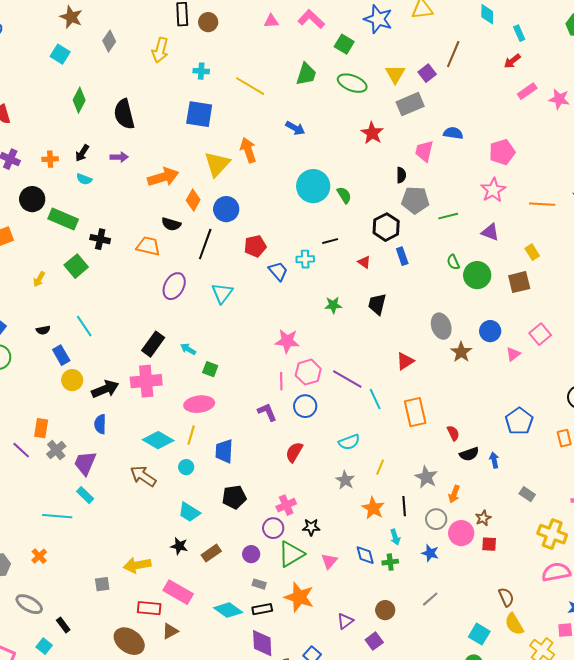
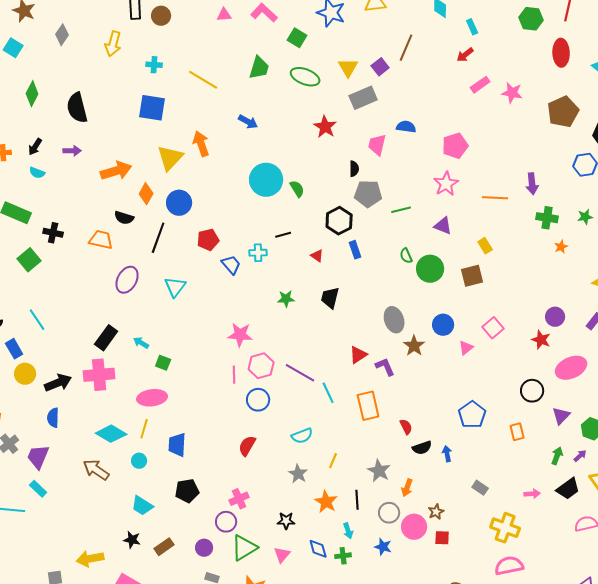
purple L-shape: (267, 412) -> (385, 367), moved
black star: (311, 527) -> (286, 521), moved

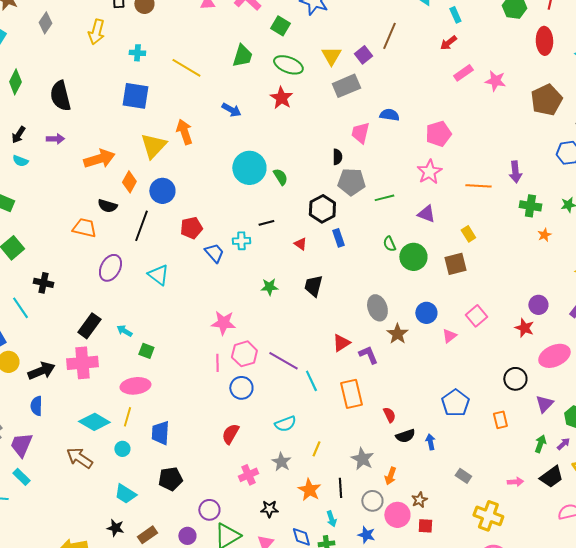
red star: (325, 127) -> (281, 98), moved
black cross: (53, 233) -> (43, 283), moved
cyan triangle: (175, 287) -> (158, 275), turned -30
pink cross: (239, 499) -> (248, 475), moved

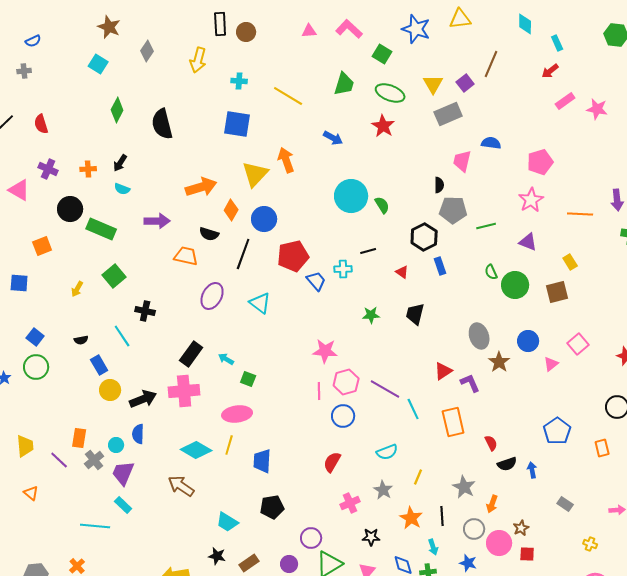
purple arrow: (55, 139) -> (157, 221), moved, size x1.4
red pentagon: (191, 228) -> (293, 256), size x1.4
cyan circle: (122, 449) -> (116, 445), moved
yellow cross: (488, 516) -> (590, 544), size x0.5

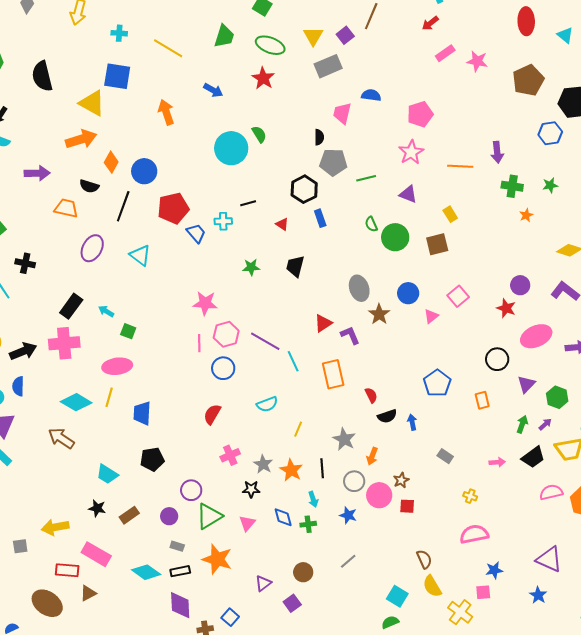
yellow triangle: (255, 174) -> (92, 103), moved, turned -44
green semicircle: (382, 205) -> (259, 134), moved
gray star: (383, 490) -> (263, 464), moved

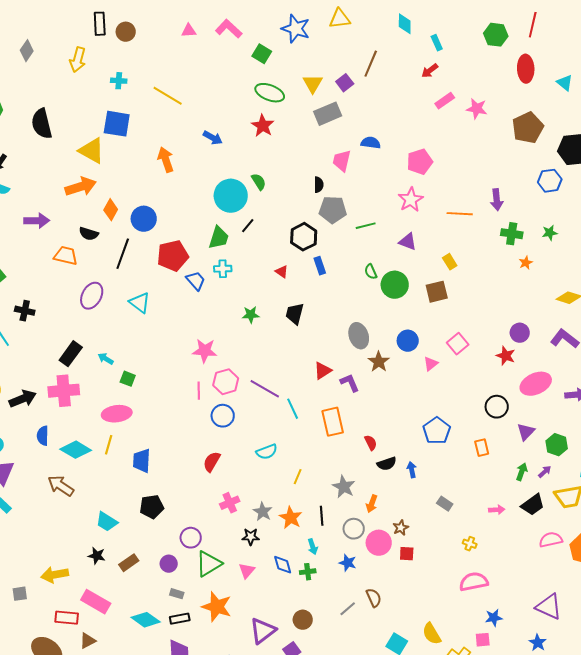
green trapezoid: (224, 36) -> (219, 238), moved
black line: (248, 203) -> (248, 226), moved, turned -35
blue semicircle: (18, 386) -> (43, 436), moved
brown semicircle: (424, 559) -> (374, 598), moved
purple triangle: (263, 583) -> (263, 631), size x1.6

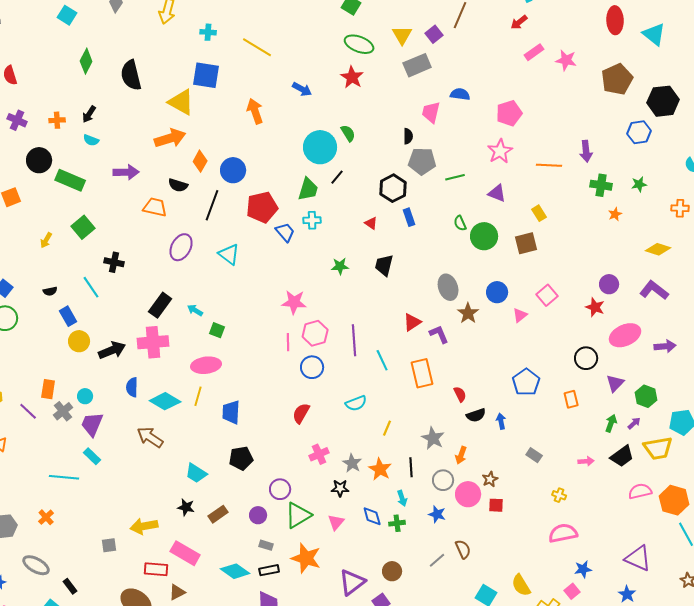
cyan triangle: (565, 83) -> (654, 34), size x1.4
purple line: (265, 389) -> (354, 340), turned 56
pink square: (483, 640) -> (572, 591), turned -35

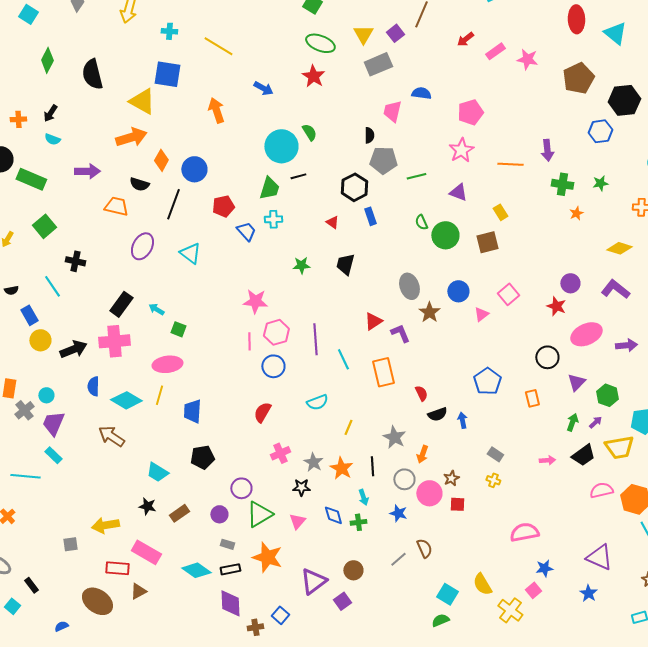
red arrow: (519, 22) -> (465, 39), moved
black line: (337, 177) -> (298, 176), turned 35
red pentagon: (262, 207) -> (223, 206), size x0.7
yellow cross: (559, 495) -> (493, 480), moved

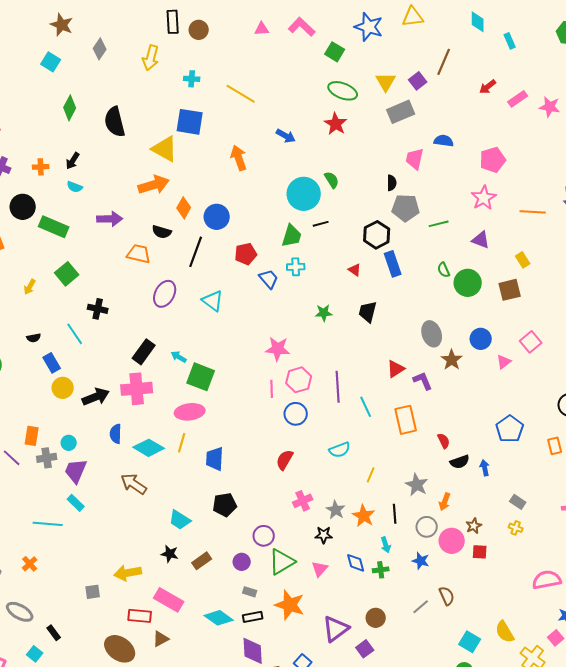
blue rectangle: (370, 216) -> (393, 264), size x1.4
green square: (178, 329) -> (201, 377), size x1.8
gray cross: (24, 410) -> (47, 458), turned 30

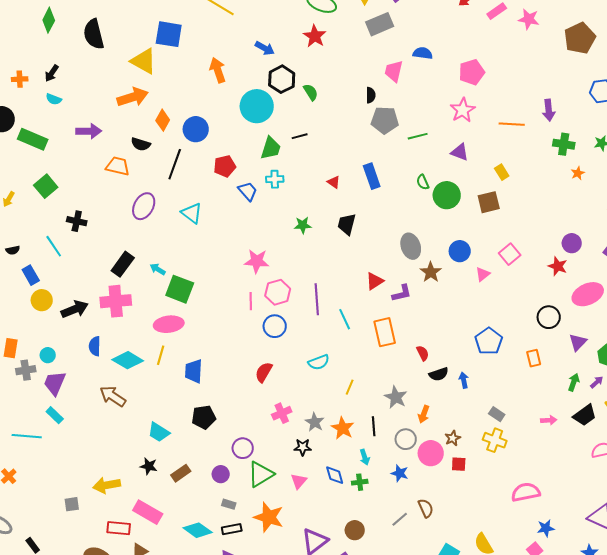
cyan circle: (304, 194) -> (257, 106), moved
black hexagon: (377, 235) -> (282, 79), moved
purple L-shape: (423, 381) -> (402, 293), turned 100
yellow cross: (516, 528) -> (495, 440), size x1.6

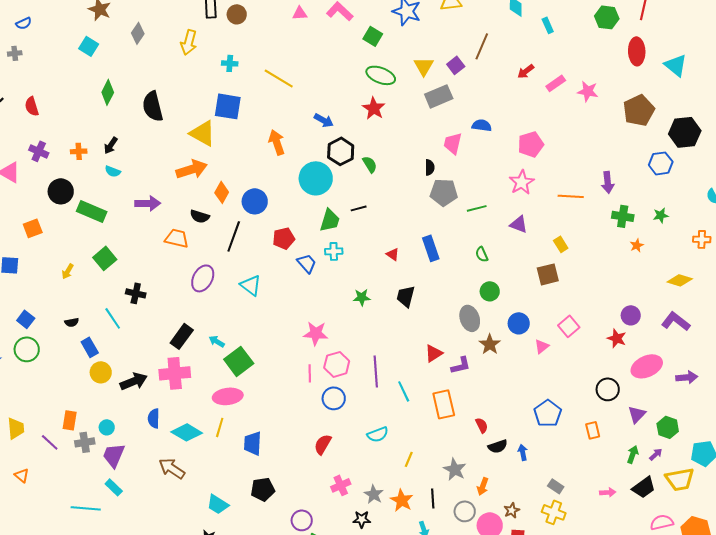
green circle: (447, 195) -> (490, 291), moved, size x0.7
green square: (180, 289) -> (239, 361), turned 32

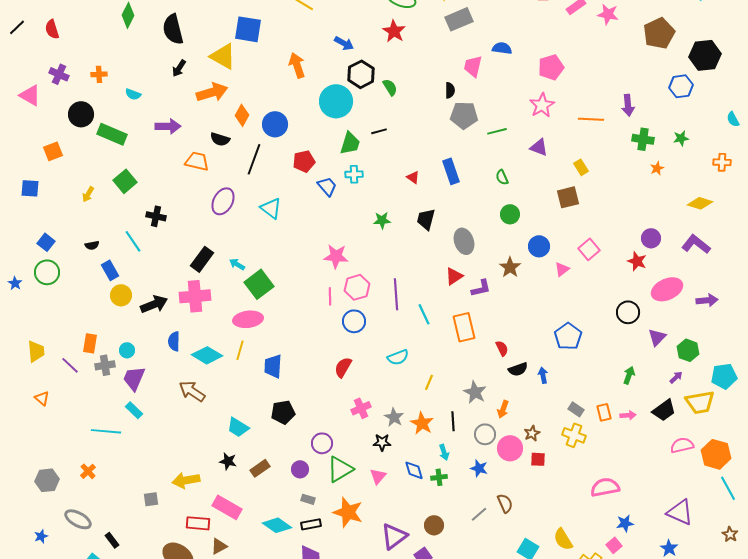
black arrow: (111, 145) -> (179, 68), moved
gray ellipse: (470, 318) -> (464, 241), moved
orange rectangle: (593, 430) -> (604, 412), moved
green arrow: (633, 454) -> (629, 375), moved

